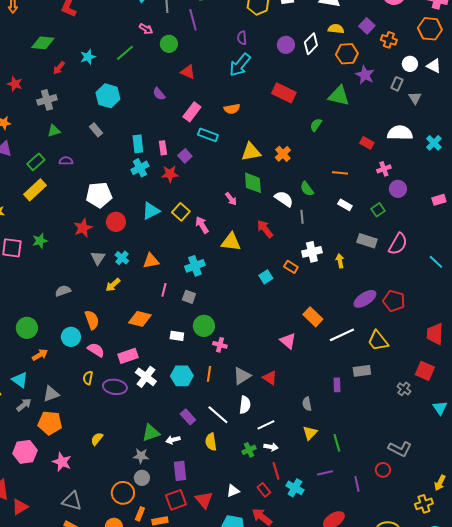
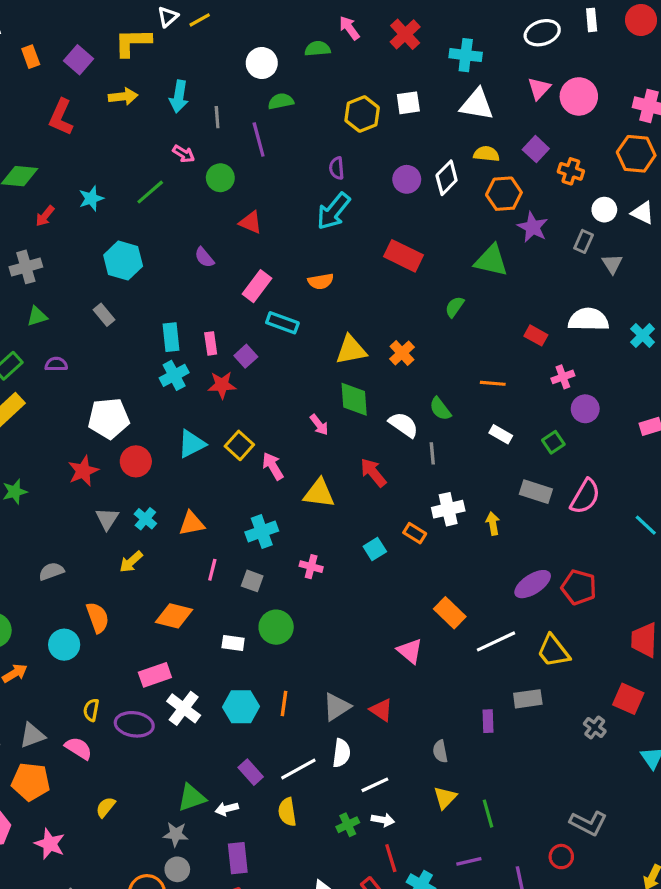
pink cross: (220, 345) -> (311, 567), moved
pink semicircle: (96, 350) -> (78, 748), moved
white line: (218, 415) -> (298, 769), turned -70

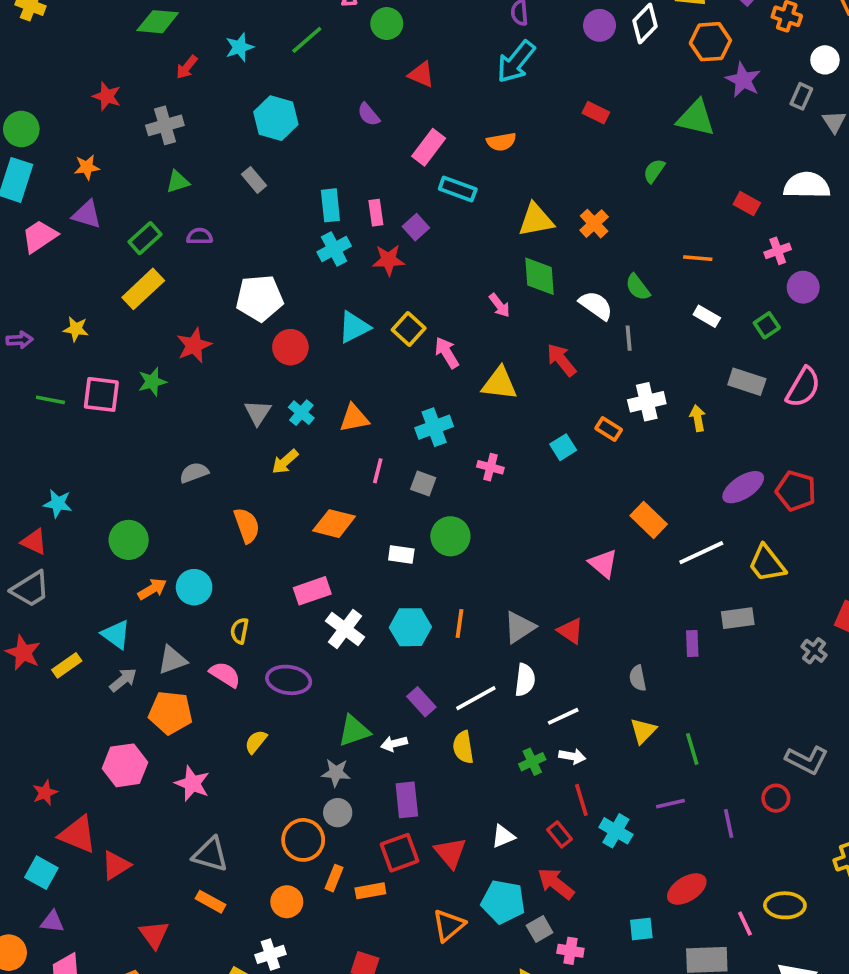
red rectangle: (404, 256) -> (596, 113), size x0.6
red star: (83, 471) -> (194, 345), moved
cyan circle: (64, 645) -> (194, 587), moved
purple ellipse: (134, 724) -> (289, 680), moved

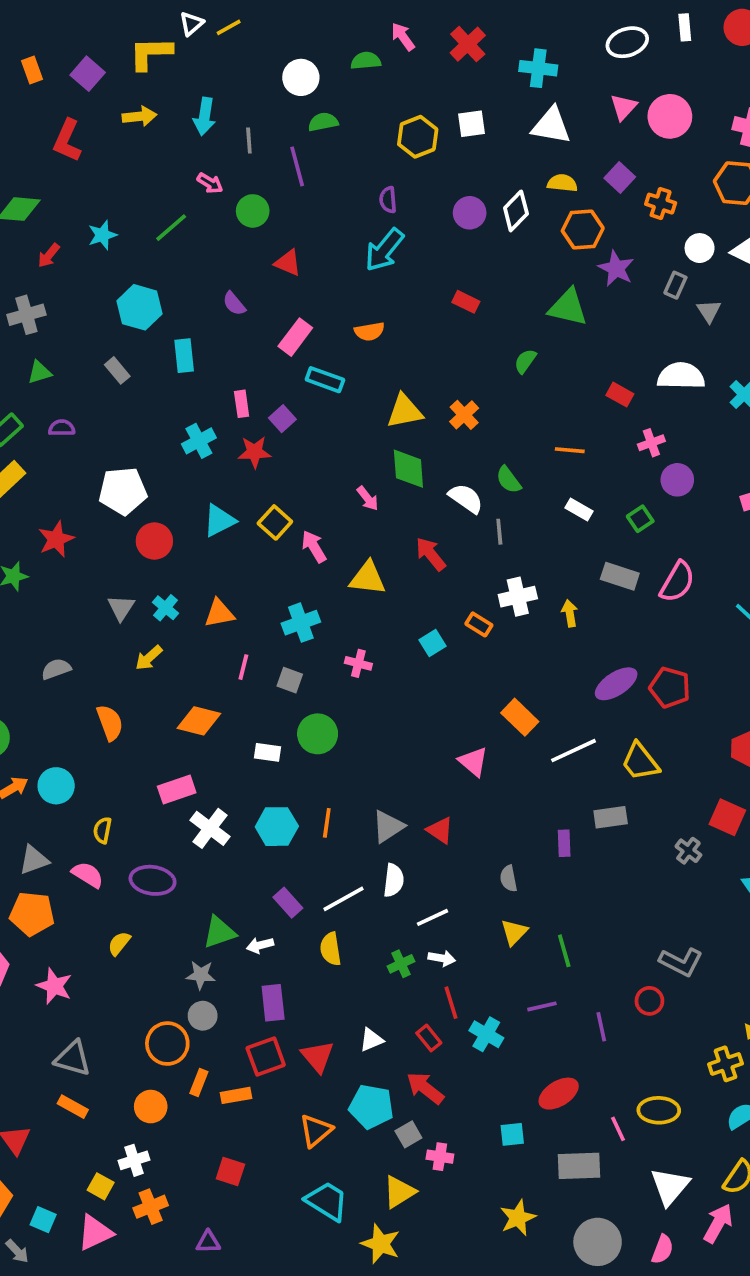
cyan rectangle: (330, 205) -> (184, 356), moved

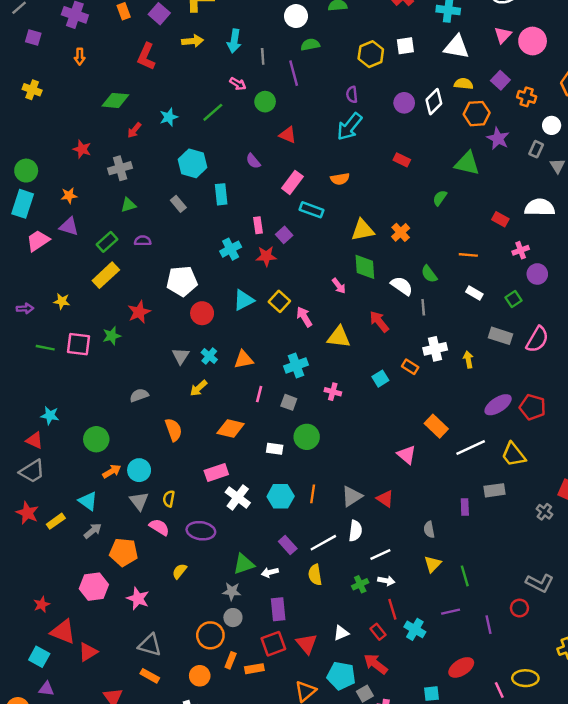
gray triangle: (34, 860) -> (139, 501), moved, turned -48

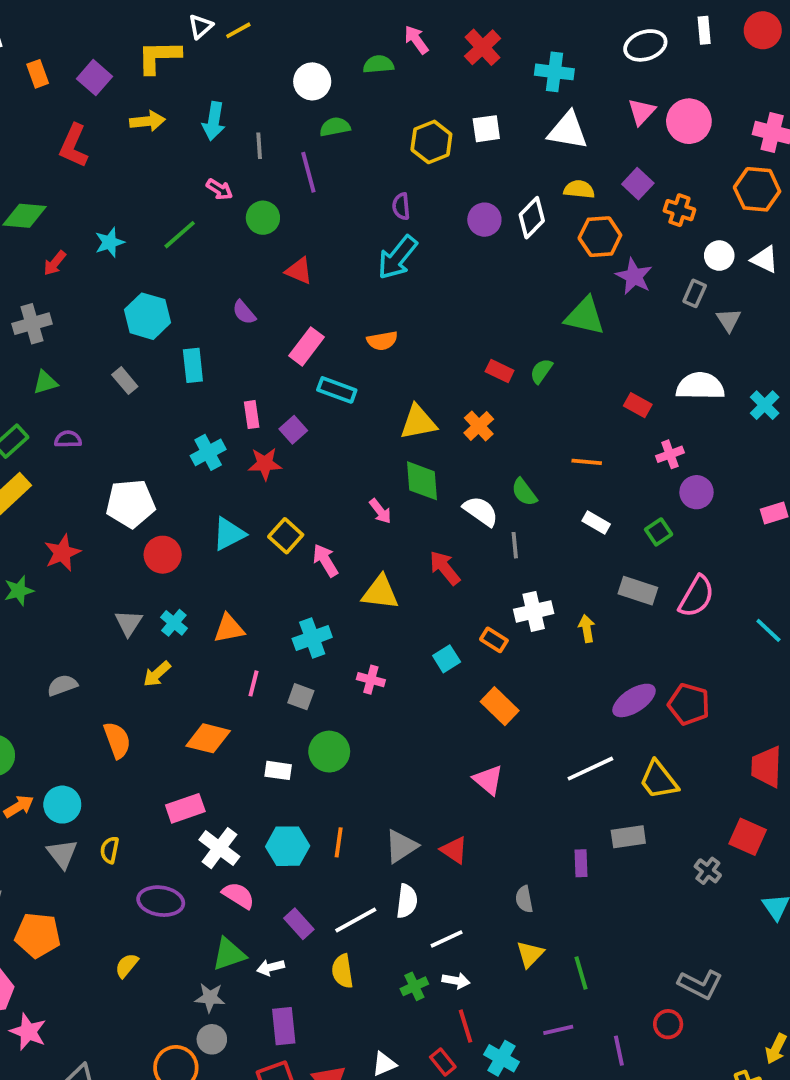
red rectangle: (402, 160) -> (500, 371), moved
orange rectangle: (436, 426) -> (500, 706), moved
pink semicircle: (159, 527) -> (238, 895), moved
pink star: (138, 599) -> (28, 1032), moved

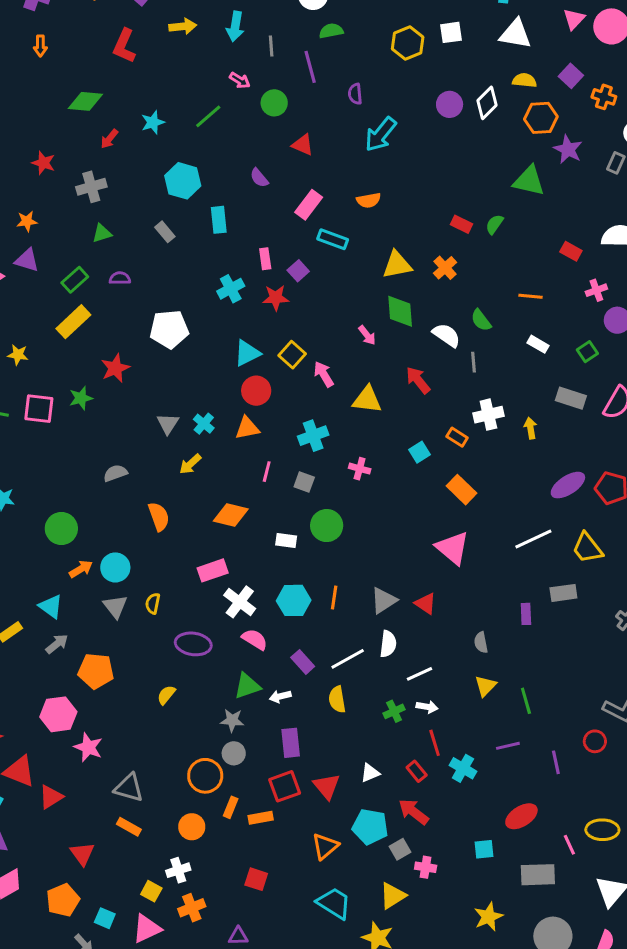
purple semicircle: (401, 206) -> (355, 94), moved
red circle: (163, 555) -> (256, 391), moved
pink triangle: (488, 780) -> (453, 548), size x1.4

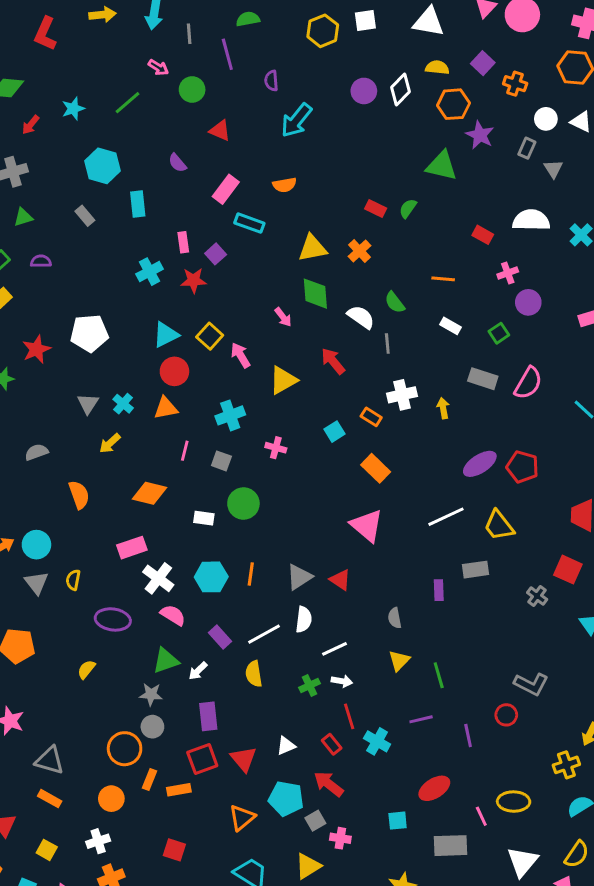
white pentagon: (169, 329) -> (89, 333), moved
yellow triangle: (367, 400) -> (283, 380), turned -36
white arrow: (280, 696) -> (198, 671), turned -30
yellow square: (151, 891) -> (47, 850), moved

